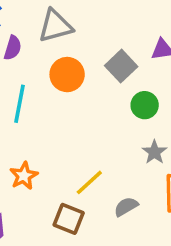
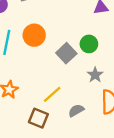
gray square: (121, 66) -> (66, 53), moved
orange circle: (67, 75) -> (34, 35), moved

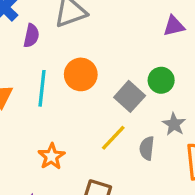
yellow line: (52, 94) -> (113, 138), moved
gray semicircle: (76, 110) -> (147, 148), moved, turned -49

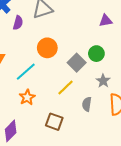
cyan line: (42, 88) -> (26, 72), moved, turned 40
gray semicircle: (147, 148) -> (87, 104), moved

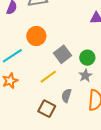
green circle: (96, 54) -> (87, 58), moved
brown square: (54, 122) -> (47, 109), moved

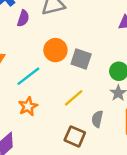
gray square: (62, 54) -> (81, 59), moved, turned -30

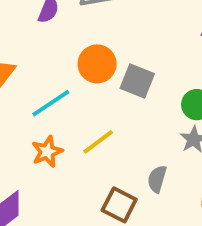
yellow line: (74, 98) -> (98, 142), moved

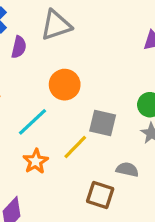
gray square: (137, 81) -> (103, 123), moved
gray semicircle: (157, 179) -> (127, 169), turned 95

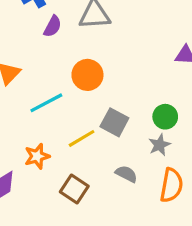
orange star: (36, 161) -> (37, 156), moved
brown square: (100, 195) -> (74, 189), moved

